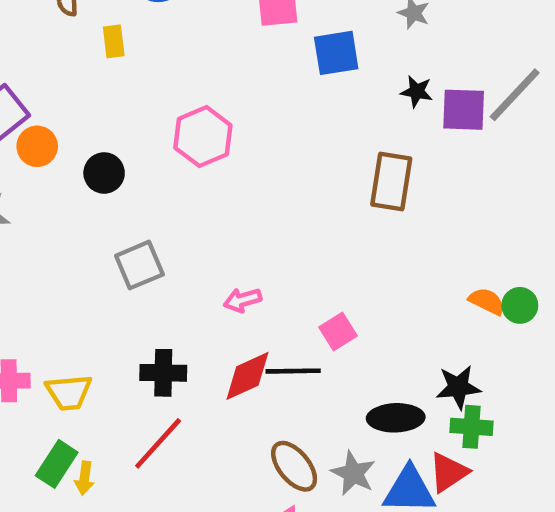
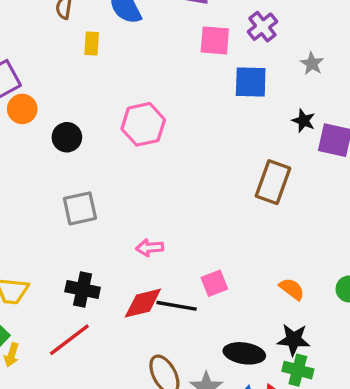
orange semicircle: (487, 301) -> (292, 289), moved

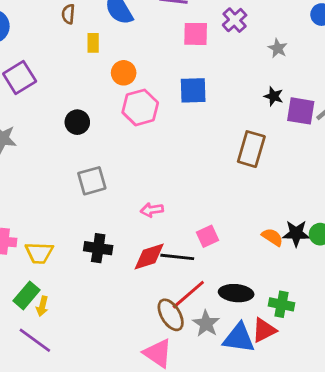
blue square: (251, 82) -> (193, 90), moved
orange circle: (22, 109) -> (124, 73), moved
red line: (69, 340) -> (188, 295), moved
black star: (294, 340) -> (296, 233), moved

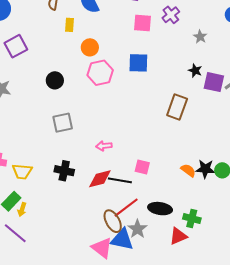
pink square: (208, 236) -> (142, 167), turned 35
blue triangle: (239, 338) -> (122, 239), moved

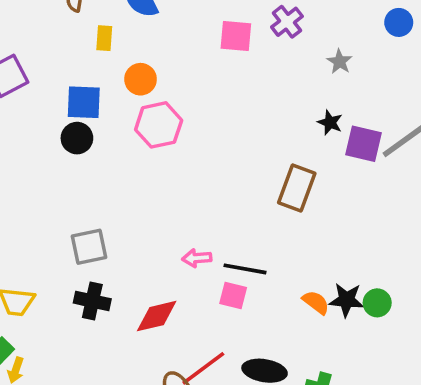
blue square: (138, 63) -> (84, 102), moved
gray square: (63, 123) -> (89, 247), moved
pink arrow: (104, 146) -> (197, 258), moved
black line: (120, 180) -> (245, 269), moved

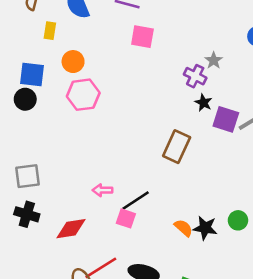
purple cross: (287, 22) -> (195, 76), moved, turned -30
black line: (245, 269) -> (136, 200), turned -48
green circle: (377, 303) -> (238, 220), moved

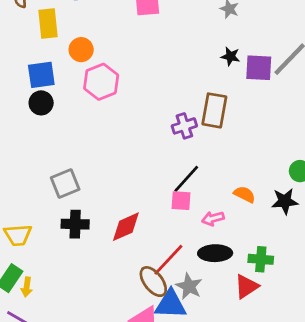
yellow rectangle: (50, 31) -> (48, 24), size x1.5
purple cross: (195, 76) -> (184, 126), moved, turned -30
pink arrow: (102, 190) -> (213, 218), moved
black star: (205, 228) -> (285, 201), moved

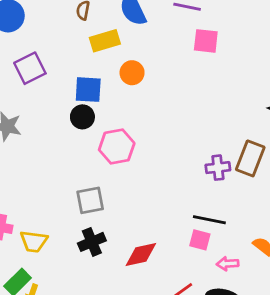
yellow rectangle: (48, 24) -> (105, 41), turned 68
pink hexagon: (101, 82) -> (117, 147), moved
black line: (186, 179) -> (209, 220), turned 48
black cross: (75, 224) -> (92, 242), turned -36

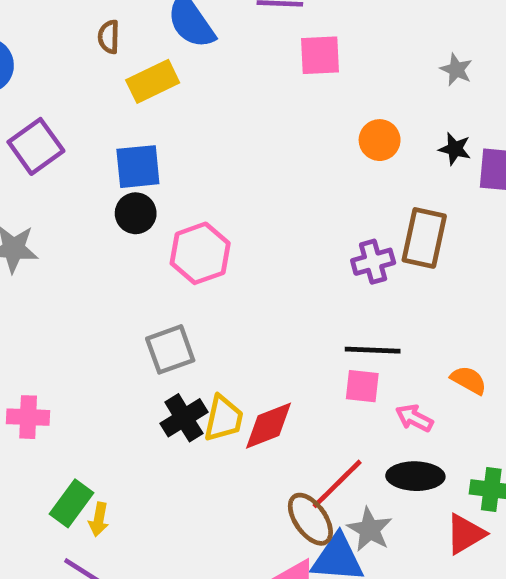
orange circle: (132, 73) -> (380, 140), moved
yellow trapezoid: (34, 241) -> (224, 418), moved, turned -76
pink arrow: (228, 264) -> (414, 418), turned 40

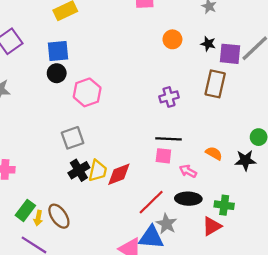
brown rectangle: (424, 238) -> (215, 84), moved
brown ellipse: (310, 519) -> (59, 216), moved

